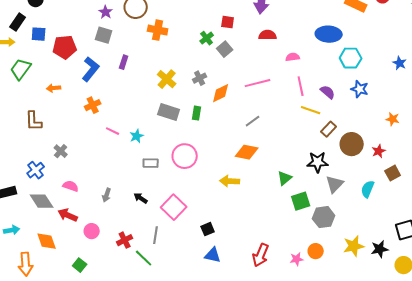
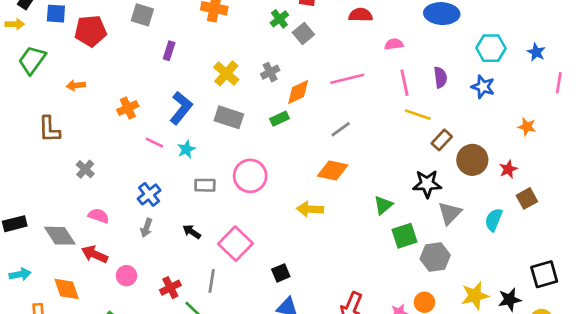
cyan hexagon: (351, 58) -> (491, 48), moved
blue L-shape: (91, 69) -> (181, 108), moved
purple semicircle: (328, 92) -> (440, 77), moved, turned 42
green rectangle: (197, 113) -> (279, 119), moved, turned 56
blue cross: (36, 170) -> (149, 194), moved

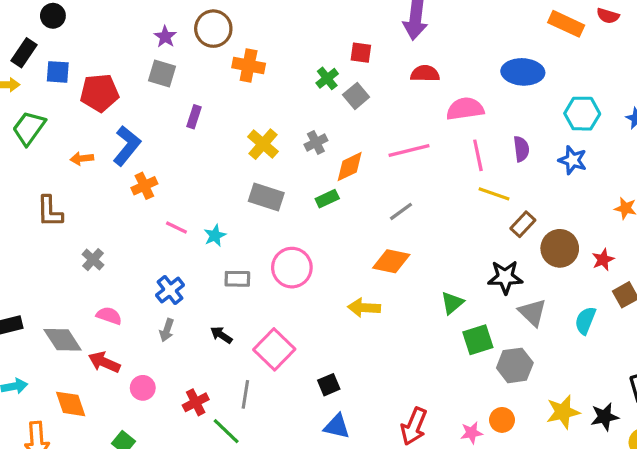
pink semicircle: (394, 44) -> (465, 109), size x1.6
blue L-shape: (181, 108) -> (127, 146), moved
gray triangle: (450, 213) -> (532, 312), turned -30

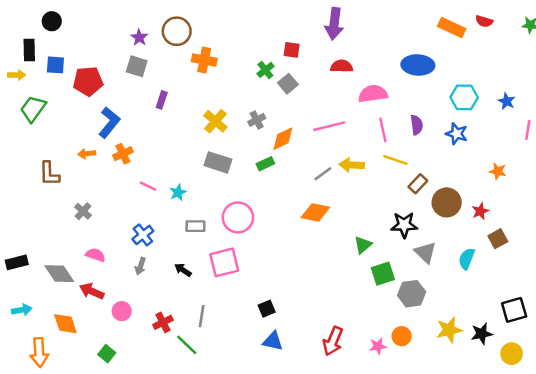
black rectangle: (24, 53) -> (29, 50), turned -35
orange arrow: (82, 159) -> (87, 154), moved
yellow arrow: (364, 308) -> (352, 165), moved
pink square: (274, 349) -> (224, 262), moved, turned 32

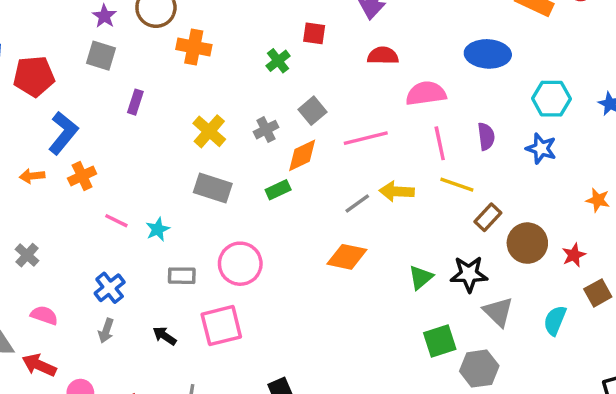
gray square: (288, 84) -> (312, 111), moved
green triangle: (363, 245) -> (421, 277), moved

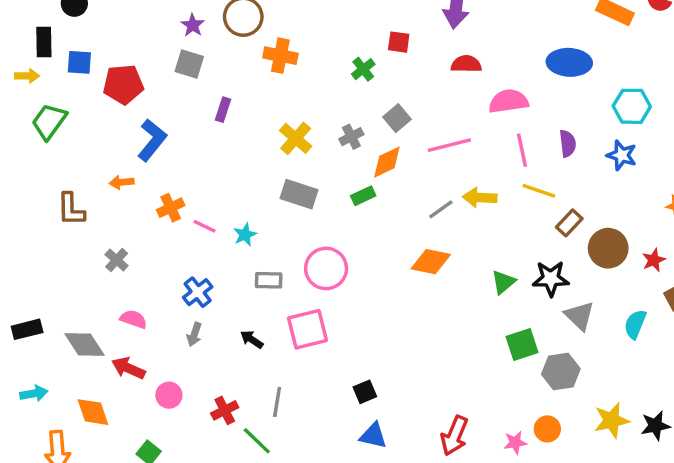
orange cross: (82, 176) -> (171, 208), moved

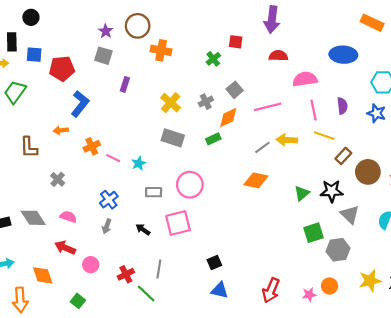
gray diamond: (84, 344) -> (33, 218), moved

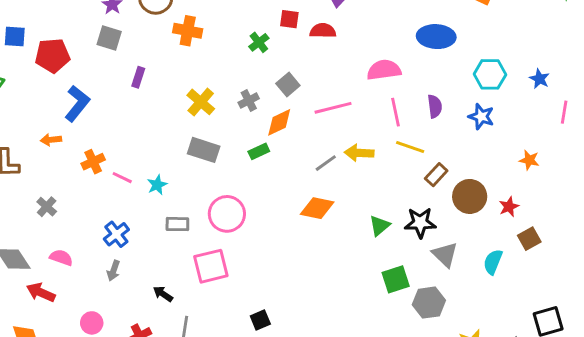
red semicircle: (278, 56) -> (323, 31), moved
black arrow: (143, 229) -> (163, 294), moved
red arrow: (65, 248) -> (41, 292), moved

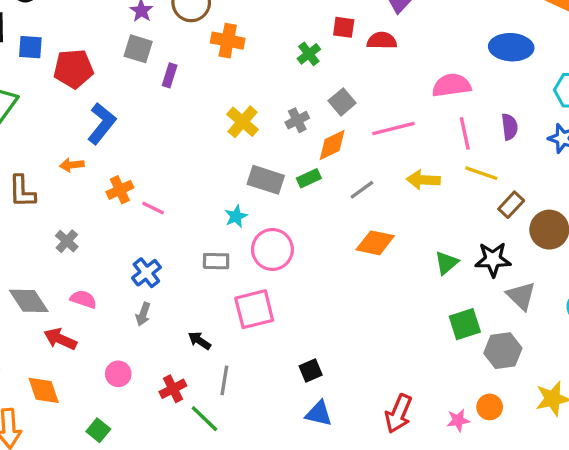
purple rectangle: (138, 77) -> (170, 75), moved
gray rectangle: (204, 150) -> (266, 180), moved
gray line: (326, 163) -> (362, 190), moved
cyan star: (157, 185) -> (236, 216), moved

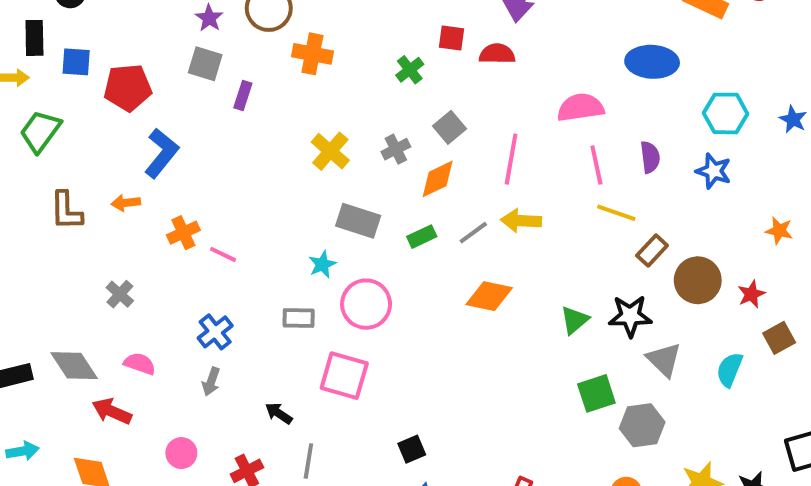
pink line: (393, 128) -> (511, 159), turned -66
green rectangle: (309, 178) -> (422, 237), moved
yellow arrow: (423, 180) -> (521, 221), moved
brown L-shape: (22, 191) -> (66, 211), moved
pink square: (254, 309) -> (344, 376), turned 30

